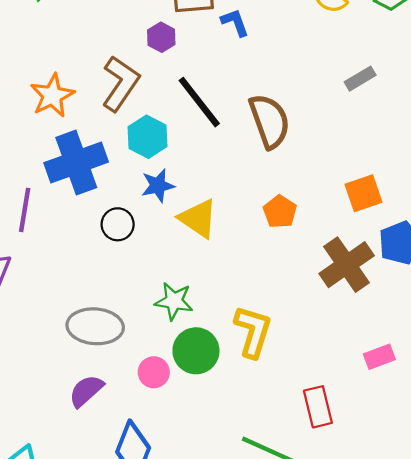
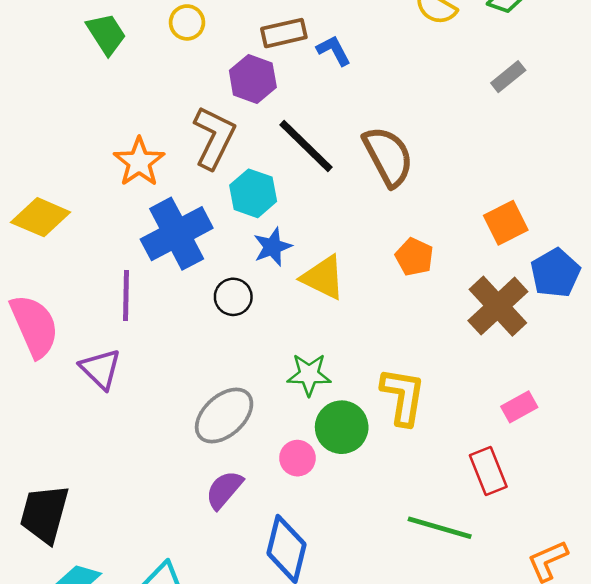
purple hexagon: (161, 37) -> (253, 79), size x1.4
gray rectangle: (360, 79) -> (508, 77), moved
gray ellipse: (95, 326) -> (224, 416), turned -38
pink rectangle: (379, 357) -> (519, 407), moved

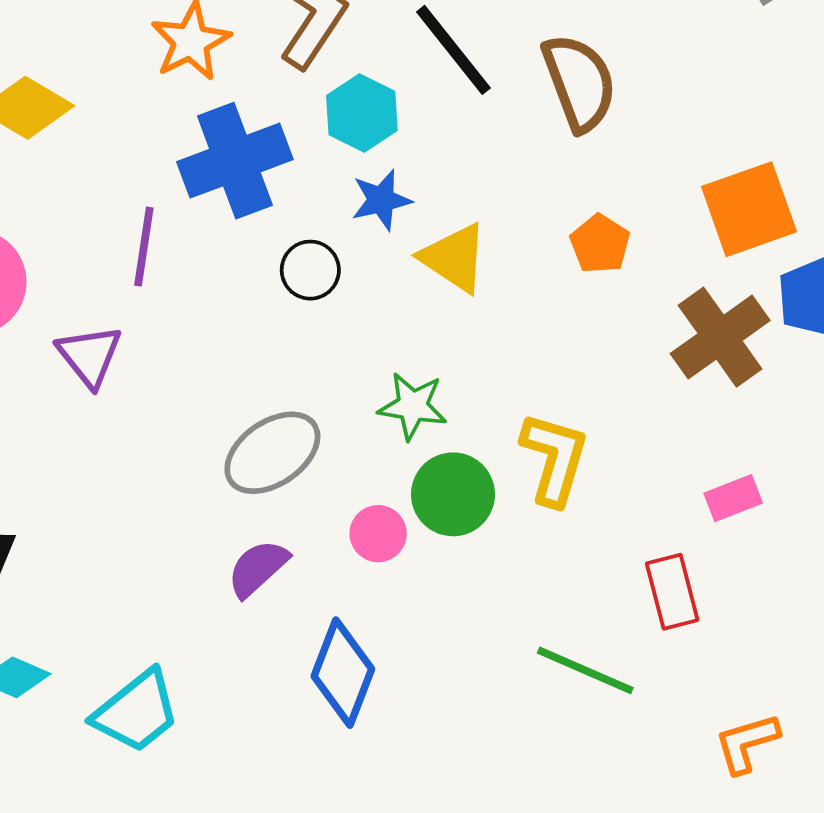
orange square: (506, 223) -> (749, 209), size x1.4

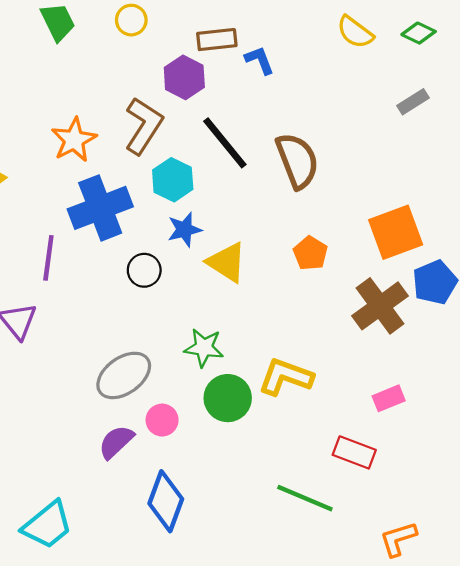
yellow L-shape: (554, 459) -> (286, 377), turned -86
pink circle: (378, 534) -> (162, 420), moved
red rectangle: (672, 592) -> (354, 452), turned -54

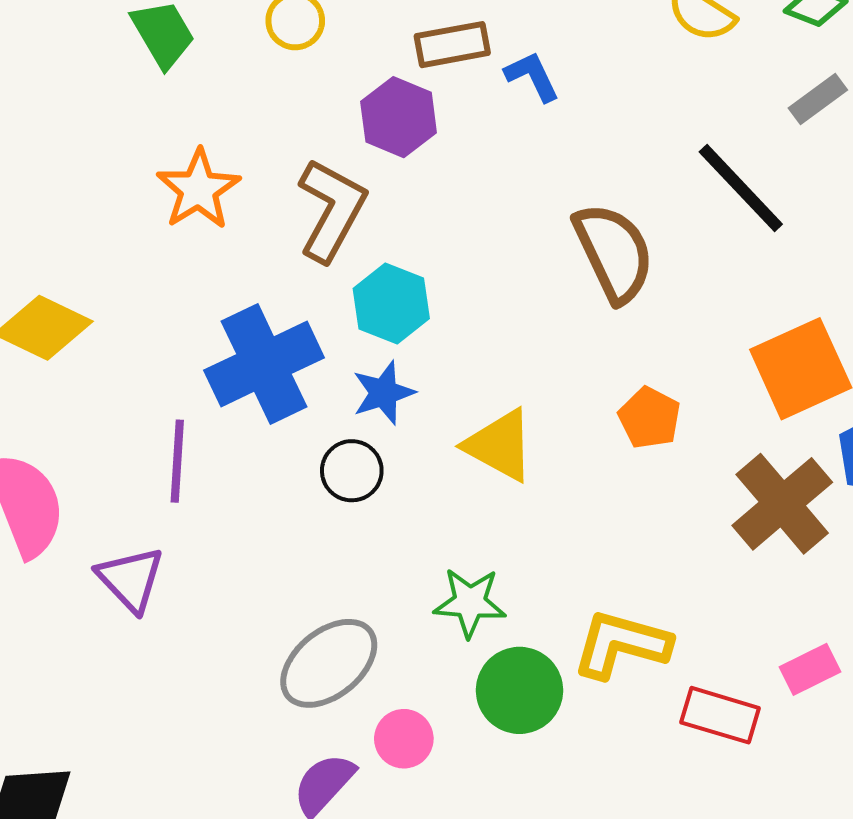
gray rectangle: (413, 102) -> (818, 99), moved
orange star: (74, 140) -> (198, 189), moved
black line: (225, 143) -> (741, 188), moved
blue star: (185, 230) -> (384, 393), moved
red rectangle: (354, 452) -> (720, 715), moved

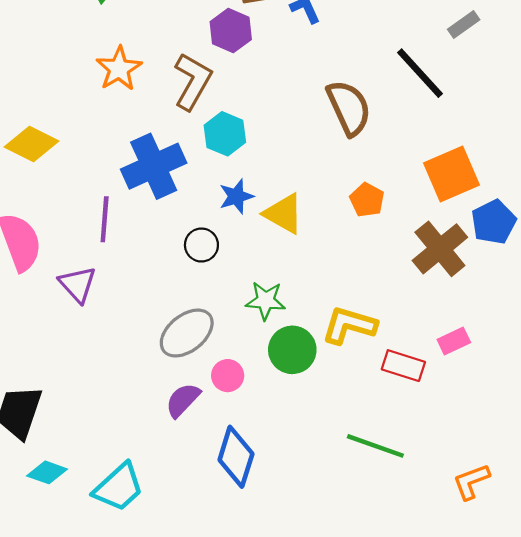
blue star: (384, 393) -> (236, 196), moved
black circle: (352, 471) -> (201, 245), moved

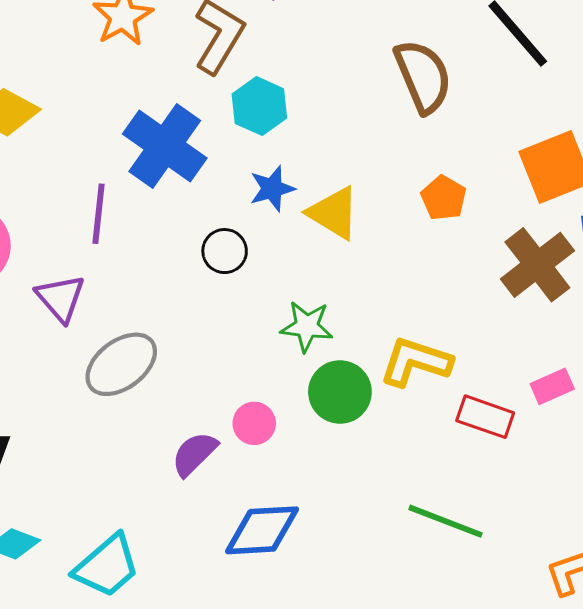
blue cross: (154, 166) -> (165, 146), turned -32
gray ellipse: (187, 333) -> (121, 364), moved
blue diamond: (236, 457) -> (262, 530), turned 68

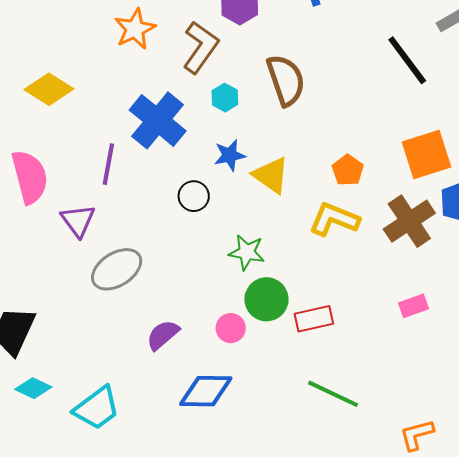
brown semicircle: (423, 76) -> (286, 80), moved
cyan hexagon: (259, 106) -> (225, 98), size x0.7
yellow L-shape: (416, 362) -> (334, 219), moved
red rectangle: (485, 417) -> (314, 319), moved, turned -36
pink circle: (254, 423) -> (231, 328), moved

